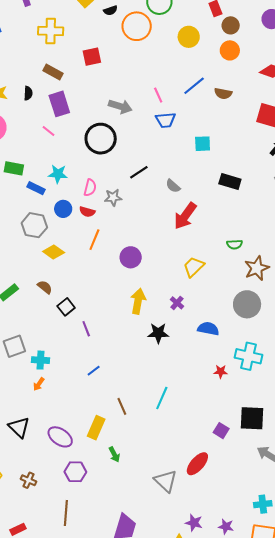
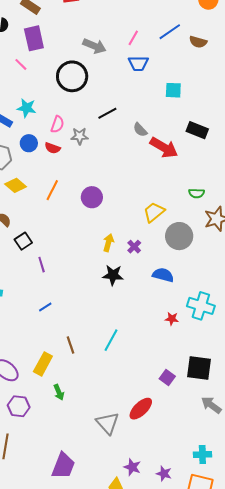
pink line: (158, 95) -> (133, 38), turned 49
red arrow: (185, 216) -> (164, 148), moved, turned -100
orange line: (94, 240) -> (52, 190), moved
yellow arrow: (138, 301) -> (108, 243), moved, size x0.7
gray circle: (247, 304) -> (179, 236), moved

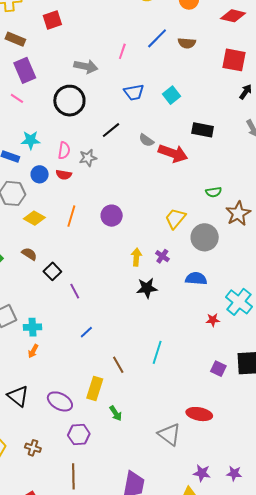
blue trapezoid: (138, 63) -> (134, 92), moved
cyan square: (173, 90) -> (172, 95), turned -30
cyan cross: (201, 306) -> (239, 302), turned 32
purple square: (167, 378) -> (218, 369), moved
red ellipse: (141, 409) -> (199, 414), turned 65

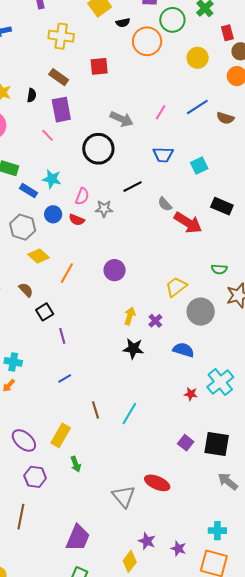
orange line: (71, 216) -> (67, 273), moved
brown line: (118, 365) -> (96, 410), moved

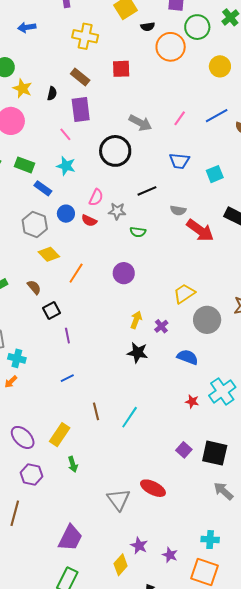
cyan star: (52, 179) -> (66, 166), moved
gray semicircle: (165, 204) -> (178, 210), turned -42
green semicircle: (219, 269) -> (138, 232), moved

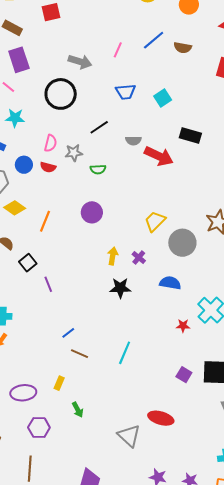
blue line: (67, 378) -> (68, 333), moved
brown line: (96, 411) -> (80, 354), moved, turned -42
yellow rectangle: (60, 435) -> (59, 383), size x0.6
purple ellipse: (23, 437) -> (23, 393), turned -40

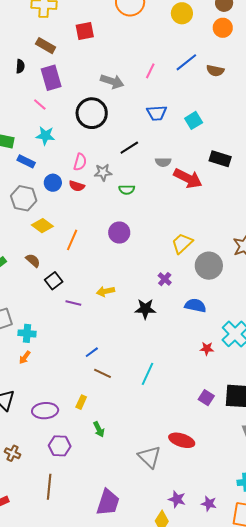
yellow arrow: (113, 256) -> (106, 291), moved, turned -114
purple line: (48, 284) -> (73, 303), turned -56

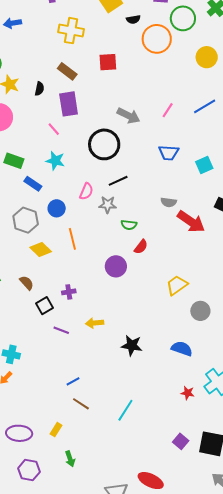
black line: (129, 148) -> (118, 181), moved
red semicircle: (77, 186) -> (141, 247), moved, turned -77
orange line: (72, 240) -> (72, 239), moved, turned -45
gray circle: (209, 266) -> (200, 311), size x0.7
purple cross: (165, 279) -> (69, 292), moved, turned 32

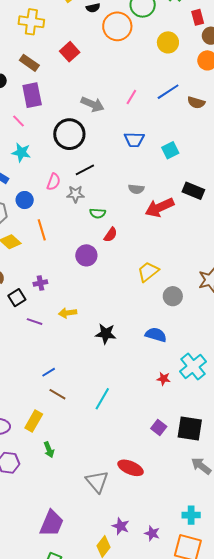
red square: (108, 62) -> (70, 52), turned -36
red arrow: (191, 222) -> (160, 207), turned 124
yellow rectangle: (56, 430) -> (34, 421), size x1.5

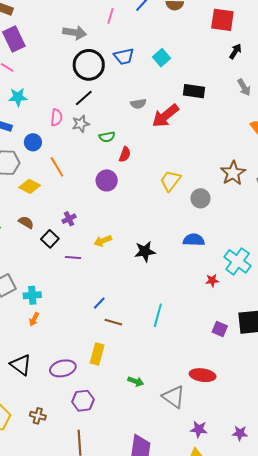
black circle: (69, 134) -> (89, 65), moved
green arrow: (49, 450) -> (136, 381), moved, turned -35
purple star: (121, 526) -> (199, 429), moved

